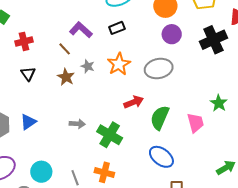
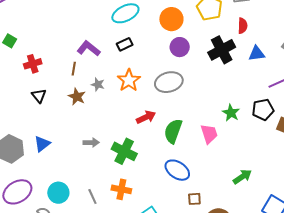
brown line: (65, 49) -> (74, 69), turned 56

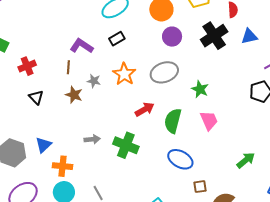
green star: (231, 113) -> (200, 89), moved
orange cross: (121, 189) -> (63, 166), moved

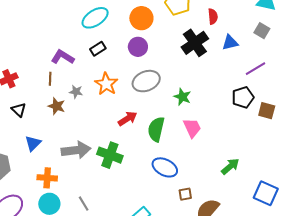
purple circle: (172, 37) -> (138, 47), moved
gray arrow: (92, 139) -> (76, 150), size x1.8
blue triangle: (43, 145) -> (33, 143), moved

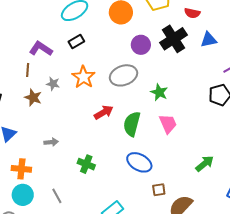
red semicircle: (213, 16) -> (192, 13), turned 105
purple circle: (138, 47) -> (141, 45), moved
gray arrow: (76, 150) -> (51, 142), size x0.5
green cross: (110, 155) -> (86, 164), moved, size x0.7

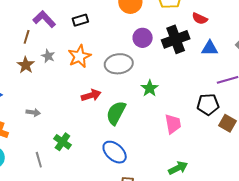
pink trapezoid: (168, 124) -> (173, 124), moved
gray line: (57, 196) -> (39, 160), moved

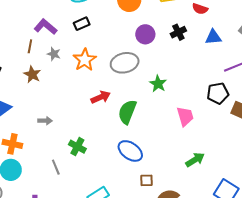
black cross: (176, 39) -> (178, 32), size x0.6
gray star: (48, 56) -> (54, 54), moved

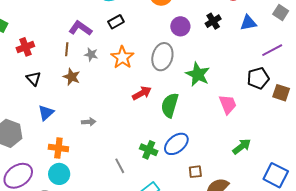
gray ellipse: (125, 63) -> (162, 57), turned -56
green star: (158, 84) -> (198, 74), size x1.4
green cross: (77, 147) -> (149, 150), moved
blue ellipse: (130, 151) -> (176, 144), turned -70
gray line: (56, 167) -> (120, 166), moved

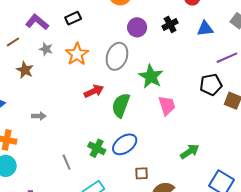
brown line: (67, 49) -> (13, 42), moved, turned 48
pink trapezoid: (228, 104) -> (167, 105), moved

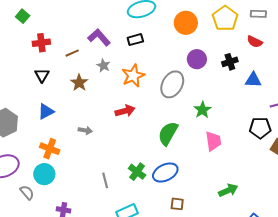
blue triangle: (205, 29) -> (253, 80), moved
green star: (151, 76) -> (202, 110), size x0.7
red arrow: (94, 91) -> (125, 111), moved

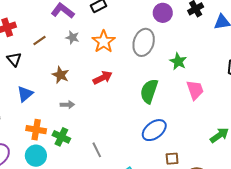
brown line: (72, 53) -> (40, 40), moved
brown star: (79, 83) -> (61, 75), moved
green cross: (137, 172) -> (61, 137), moved

